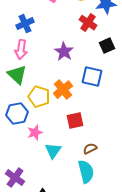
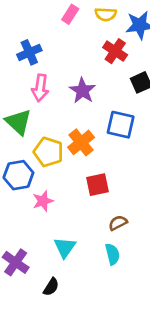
pink arrow: (21, 50) -> (40, 88), moved
cyan triangle: (53, 151) -> (65, 247), moved
cyan semicircle: (86, 172) -> (112, 254), size x0.7

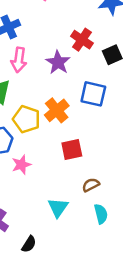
red cross: (115, 51) -> (82, 40), moved
cyan triangle: (65, 247) -> (58, 208), moved
cyan semicircle: (112, 254) -> (101, 214), moved

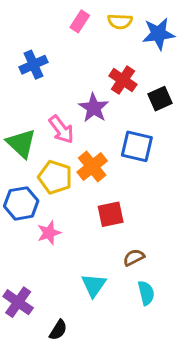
pink arrow: (19, 60) -> (61, 129), moved, turned -45

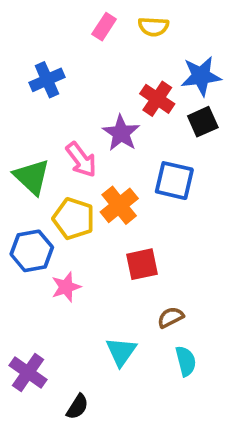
blue star: (158, 34) -> (201, 76), moved

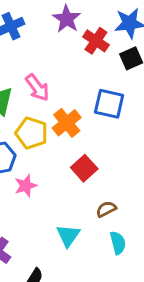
purple star: (121, 133) -> (67, 19), moved
red square: (142, 264) -> (84, 168), turned -30

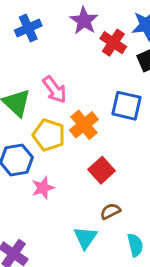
brown semicircle: (106, 209) -> (110, 211), moved

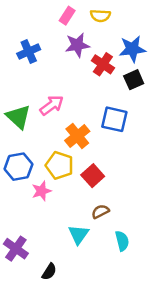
purple star: (84, 21) -> (77, 45), turned 30
pink arrow: (55, 90) -> (52, 105), turned -90
yellow pentagon: (49, 135) -> (59, 165), moved

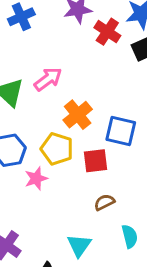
blue square: (114, 119) -> (121, 131), moved
red square: (93, 176) -> (95, 161), turned 35
cyan triangle: (79, 234) -> (79, 245), moved

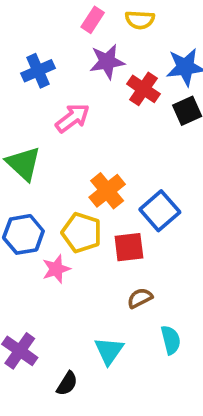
pink arrow: (48, 79) -> (73, 118), moved
blue square: (121, 131) -> (160, 211), turned 36

